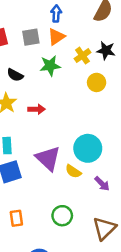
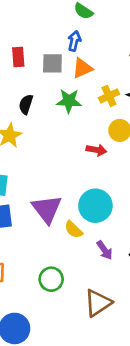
blue arrow: (56, 14) -> (74, 41), moved
black semicircle: (15, 75) -> (26, 104), turned 70
red arrow: (36, 109) -> (96, 150), moved

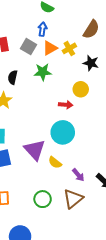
gray square: (52, 63) -> (29, 47), turned 35
yellow cross: (109, 96) -> (69, 48), moved
cyan circle: (95, 206) -> (63, 132), moved
brown triangle: (98, 303) -> (73, 199), moved

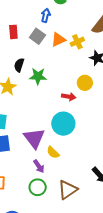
blue arrow: (42, 29) -> (46, 15), moved
green star: (43, 72) -> (38, 76), moved
purple arrow: (78, 175) -> (39, 166), moved

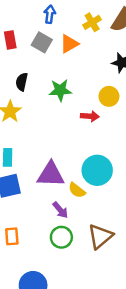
yellow cross: (77, 42) -> (92, 22), moved
green star: (38, 76) -> (60, 90), moved
cyan circle: (63, 124) -> (97, 170), moved
purple triangle: (34, 138) -> (51, 174), turned -45

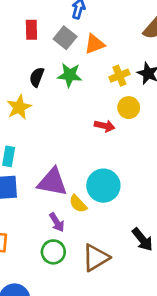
yellow cross: (92, 22) -> (119, 76), moved
green star: (60, 90) -> (70, 75), moved

